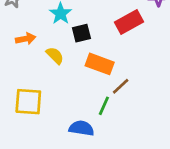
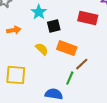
red rectangle: (129, 22) -> (88, 18), turned 42
yellow semicircle: (55, 56) -> (42, 49), moved

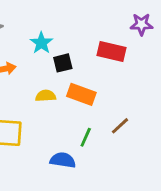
yellow semicircle: (42, 49) -> (46, 96), turned -48
brown line: (82, 64) -> (120, 126), moved

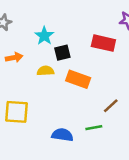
yellow semicircle: (46, 96) -> (45, 71), moved
green line: (86, 137) -> (94, 128), moved, turned 56

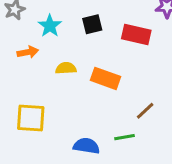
cyan star: (44, 36) -> (50, 26), moved
black square: (62, 53) -> (92, 24), moved

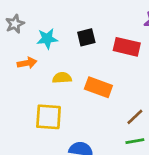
cyan star: (50, 26) -> (47, 39), turned 30
yellow square: (31, 118) -> (49, 117), moved
green line: (125, 137) -> (135, 141), moved

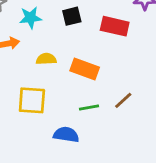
green line: (135, 141) -> (89, 107), moved

